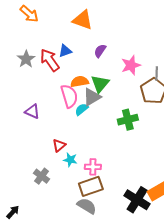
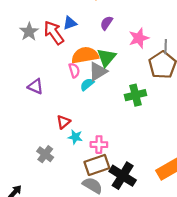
orange semicircle: (80, 82) -> (85, 55), size x1.4
pink semicircle: (69, 96) -> (74, 70), size x0.6
black cross: (137, 200) -> (123, 176), moved

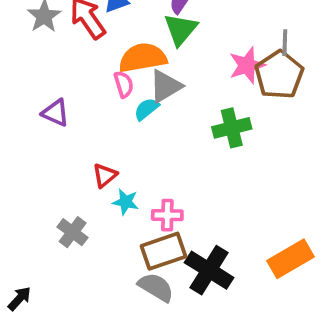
pink star: (139, 38) -> (247, 65), moved
green triangle: (106, 57) -> (181, 29), moved

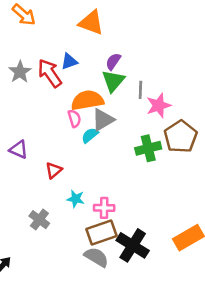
gray line: (285, 43) -> (140, 90), moved
brown pentagon: (279, 75) -> (181, 137), moved
purple triangle: (55, 113) -> (19, 150), moved
red triangle: (105, 175) -> (54, 170), moved

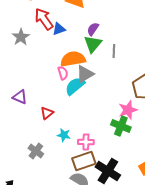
red arrow: (50, 73) -> (44, 19), moved
pink star: (159, 106) -> (128, 110), moved
cyan semicircle: (90, 135) -> (75, 86), size x1.5
green cross: (148, 148) -> (121, 126), moved, turned 36

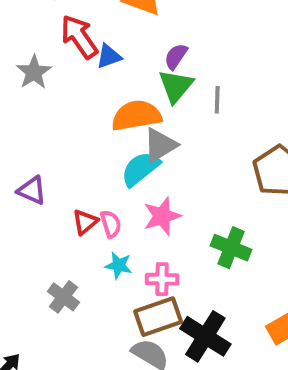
pink semicircle: (63, 73) -> (111, 224), moved
pink star: (128, 110) -> (162, 216), moved

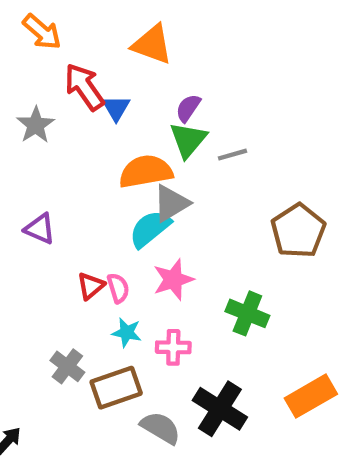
blue triangle: (109, 56) -> (116, 108), turned -40
gray line: (217, 100) -> (233, 155), turned 72
purple triangle: (32, 190) -> (40, 229), moved
brown rectangle: (158, 317) -> (116, 388), moved

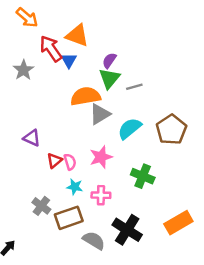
orange triangle: (152, 44) -> (77, 35), moved
purple triangle: (40, 229) -> (32, 138), moved
cyan semicircle: (150, 229) -> (130, 128), moved

